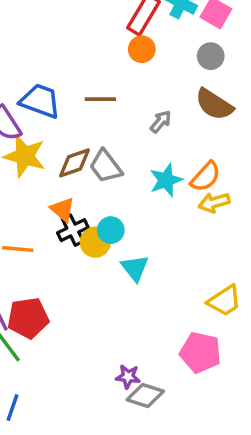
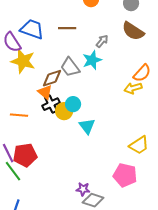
brown diamond: (75, 163) -> (52, 78), moved
orange semicircle: (206, 177) -> (142, 73), moved
cyan star: (166, 180) -> (92, 60), moved

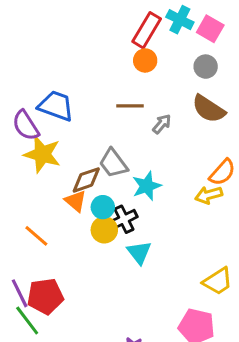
brown line: (67, 28) -> (130, 106), moved
cyan star: (92, 60) -> (147, 186), moved
black cross: (51, 104) -> (124, 219), moved
cyan circle: (73, 104) -> (103, 207), moved
orange line: (19, 115) -> (36, 236), turned 36

